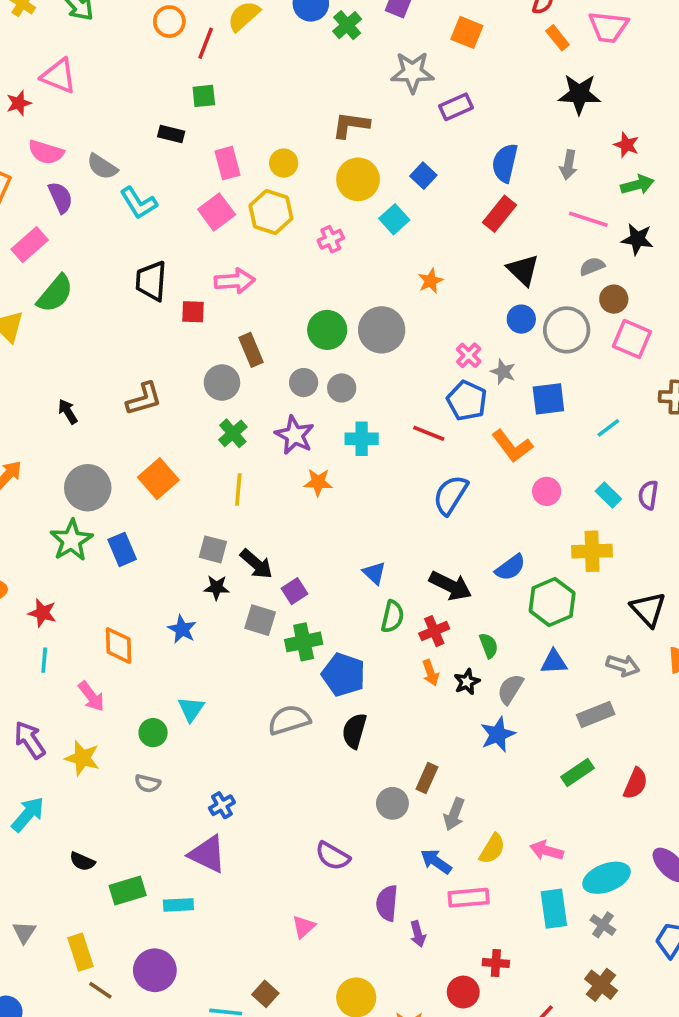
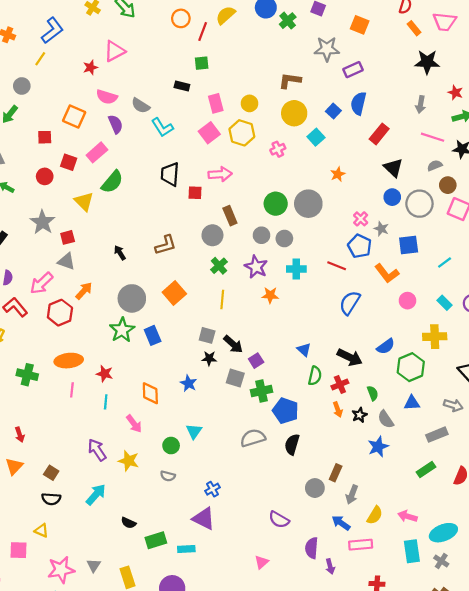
pink triangle: (59, 76) -> (114, 51), turned -50
blue semicircle: (505, 163) -> (358, 103), moved
gray semicircle: (510, 689) -> (386, 419), turned -66

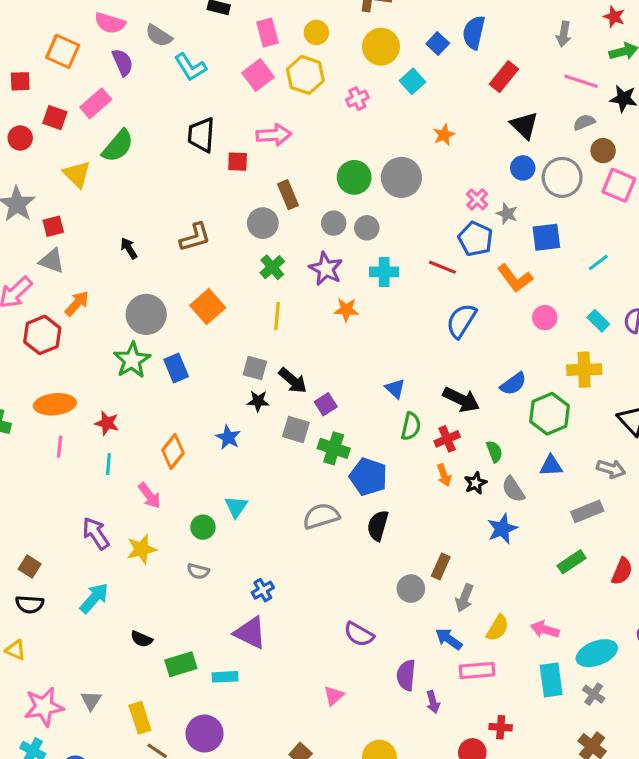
green cross: (261, 391) -> (334, 448), turned 30
orange diamond: (150, 393) -> (173, 452), turned 40
yellow star: (129, 461) -> (141, 549), turned -30

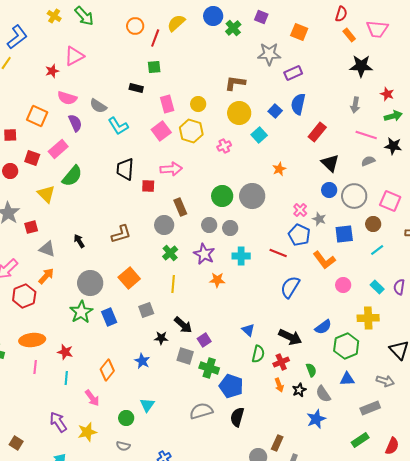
brown circle: (603, 151) -> (373, 224), moved
gray triangle: (52, 261) -> (47, 249), moved
gray square: (255, 368) -> (146, 310), moved, turned -35

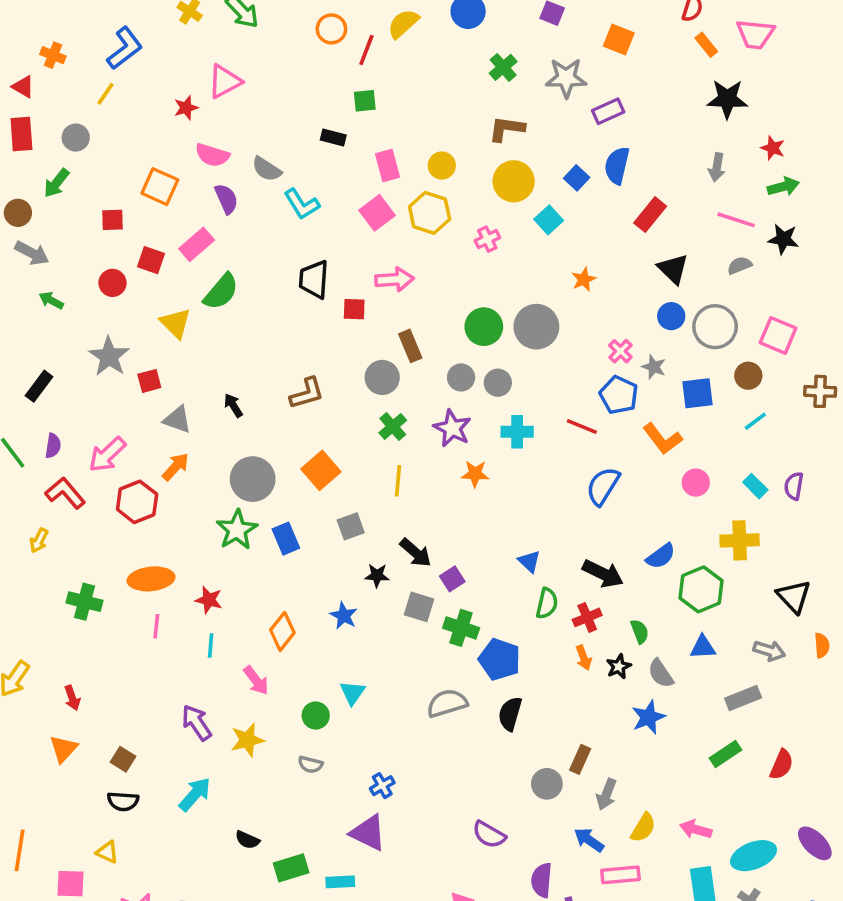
green cross: (233, 28) -> (503, 67), moved

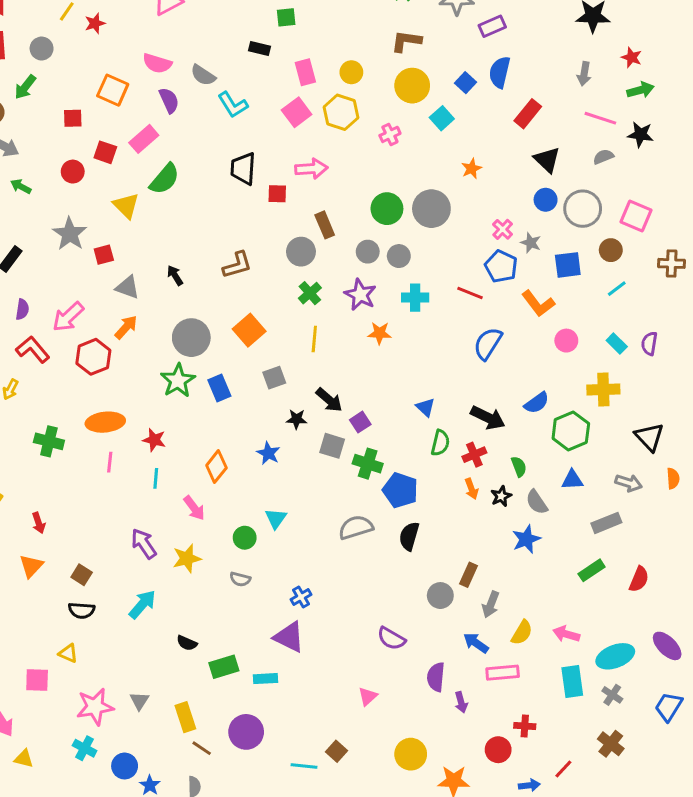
red star: (186, 108) -> (95, 23), moved

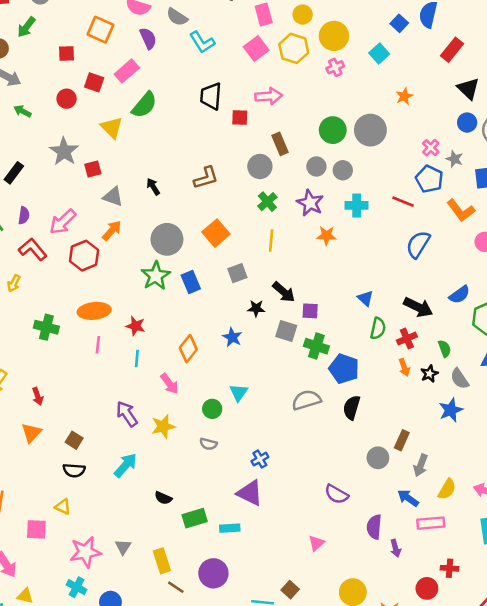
yellow circle: (412, 86) -> (334, 36), moved
purple square: (360, 422) -> (310, 311), turned 36

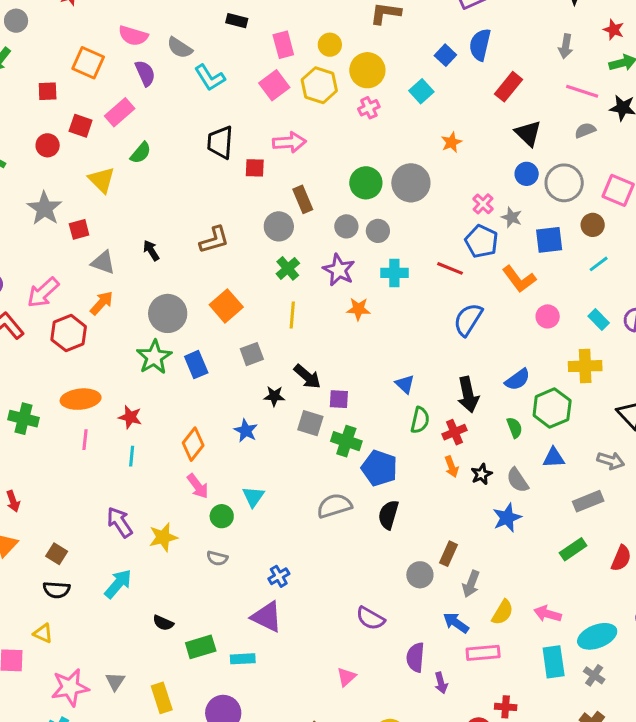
green semicircle: (144, 105) -> (141, 153), size x0.7
black arrow: (418, 307) -> (468, 395), turned 52
green semicircle: (444, 349) -> (515, 428), moved
pink arrow: (169, 384) -> (198, 486), moved

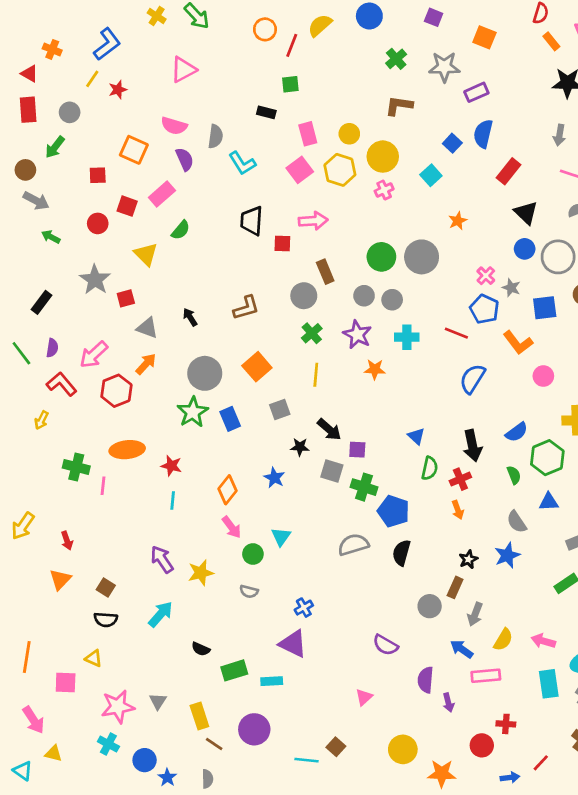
gray semicircle: (180, 48) -> (215, 136), turned -115
pink line: (85, 440) -> (103, 486), moved
black star: (482, 474) -> (468, 559), moved

